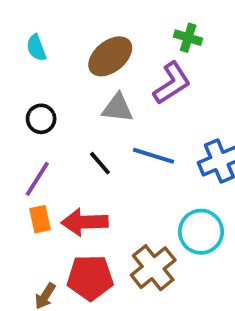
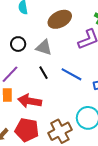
gray triangle: (118, 108) -> (44, 47), moved

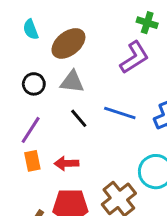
brown ellipse: (60, 19) -> (68, 43), moved
red arrow: (30, 101) -> (67, 163), size x0.7

